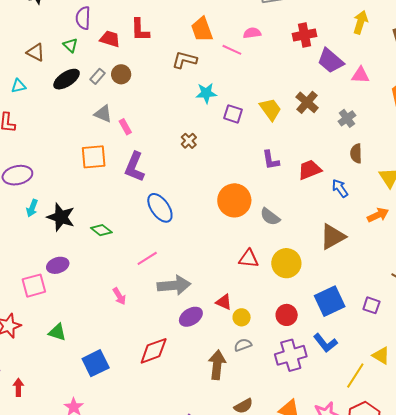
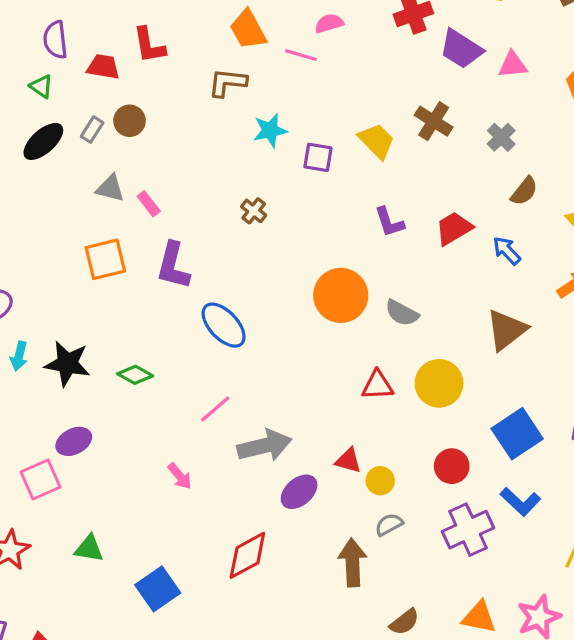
brown semicircle: (356, 153) -> (524, 191), turned -132

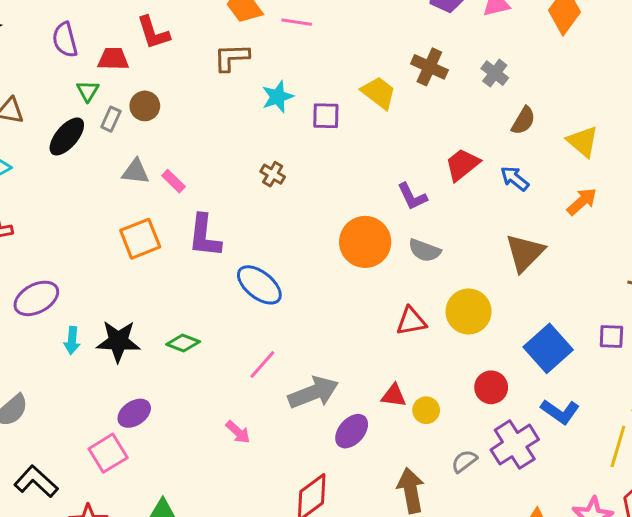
green triangle: (41, 86) -> (88, 91), moved, turned 35
purple L-shape: (389, 222) -> (412, 196), moved
gray semicircle: (389, 525) -> (464, 461), moved

